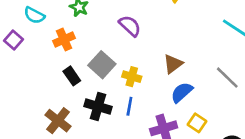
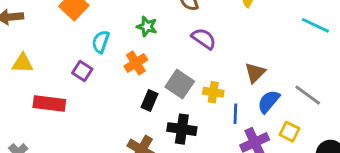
cyan semicircle: (34, 15) -> (101, 42), turned 90
black rectangle: (72, 76) -> (149, 100), turned 66
gray line: (227, 78) -> (308, 95), moved
blue line: (129, 106) -> (235, 114), moved

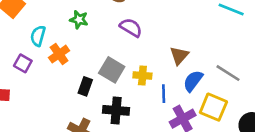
orange cross: (136, 63) -> (59, 54), moved
yellow square: (289, 132) -> (213, 107), size x1.5

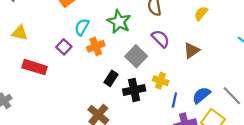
green star: (79, 20) -> (119, 22), size x1.5
brown triangle: (179, 56) -> (192, 51), moved
gray square: (112, 70) -> (136, 56), moved
black cross: (116, 110) -> (134, 90), moved, turned -30

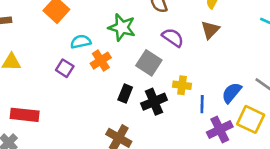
cyan semicircle: (82, 27) -> (81, 42), turned 60
brown triangle: (192, 51) -> (210, 30), moved
red rectangle: (35, 67) -> (25, 115), moved

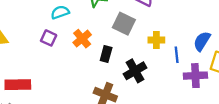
orange cross: (101, 61) -> (82, 39), moved
black cross: (154, 102) -> (135, 71), moved
purple cross: (220, 129) -> (195, 76), turned 30

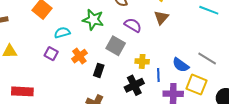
blue semicircle: (202, 41) -> (181, 65), turned -90
black cross: (135, 71) -> (134, 85), moved

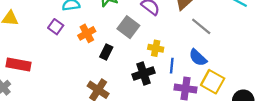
gray line: (207, 59) -> (201, 26), moved

